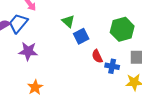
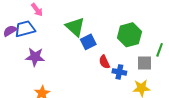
green triangle: (68, 21) -> (75, 27), size x1.5
blue trapezoid: (18, 23) -> (25, 29), turned 35

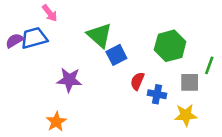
purple star: (35, 57) -> (69, 80), moved
red semicircle: (104, 62) -> (137, 81), turned 48

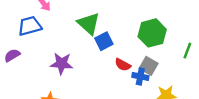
purple semicircle: (14, 41) -> (12, 55), moved
red semicircle: (137, 81) -> (123, 65), turned -84
gray square: (190, 82) -> (149, 66), moved, turned 30

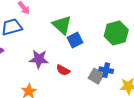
red semicircle: (123, 65) -> (63, 70), moved
gray square: (149, 66) -> (96, 76), moved

